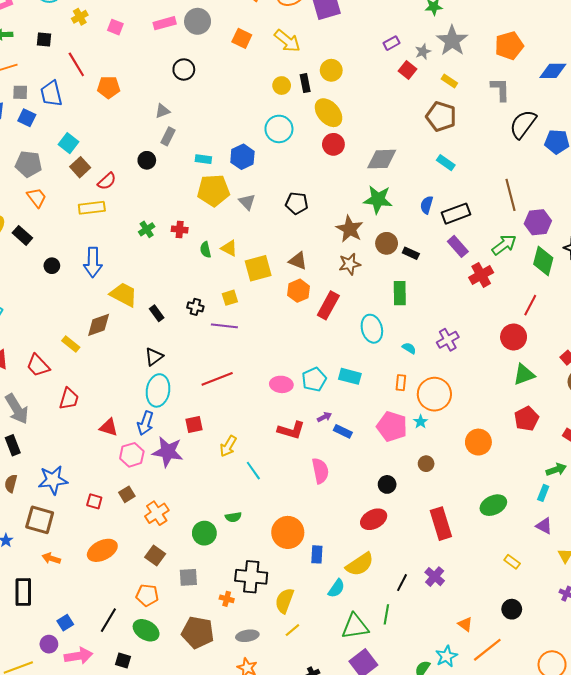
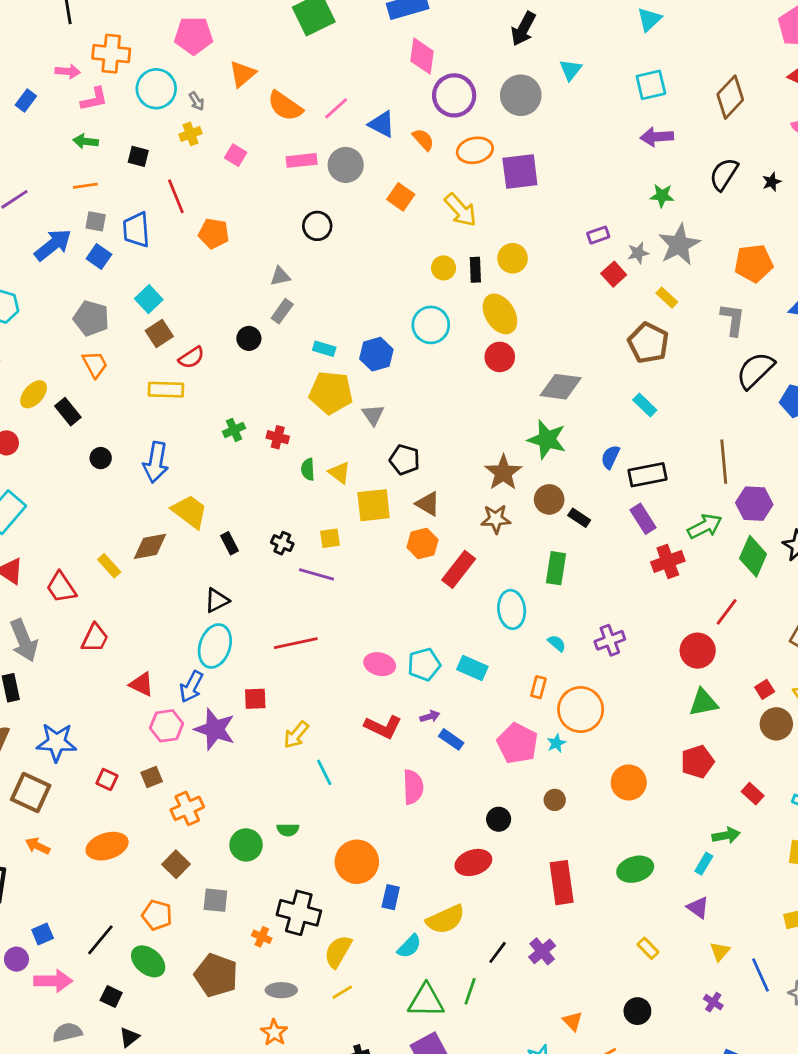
black pentagon: (297, 203) -> (405, 460), moved

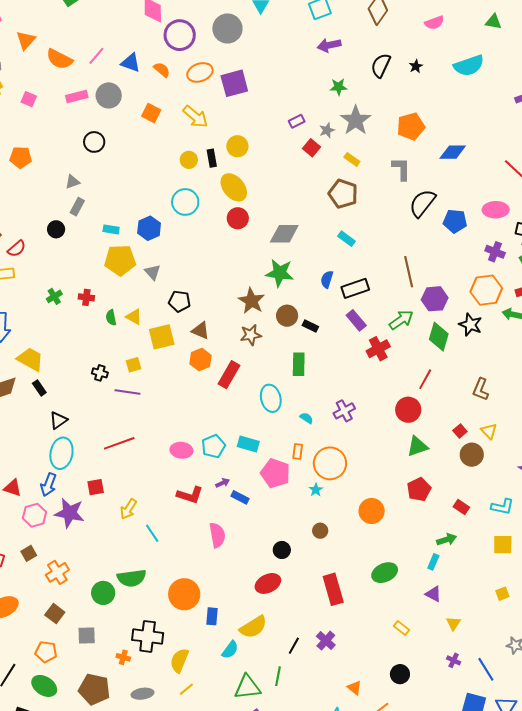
black rectangle: (229, 543) -> (39, 388), moved
pink pentagon: (517, 743) -> (275, 473), moved
green semicircle: (288, 830) -> (132, 578), size x1.8
blue line: (761, 975) -> (486, 669), moved

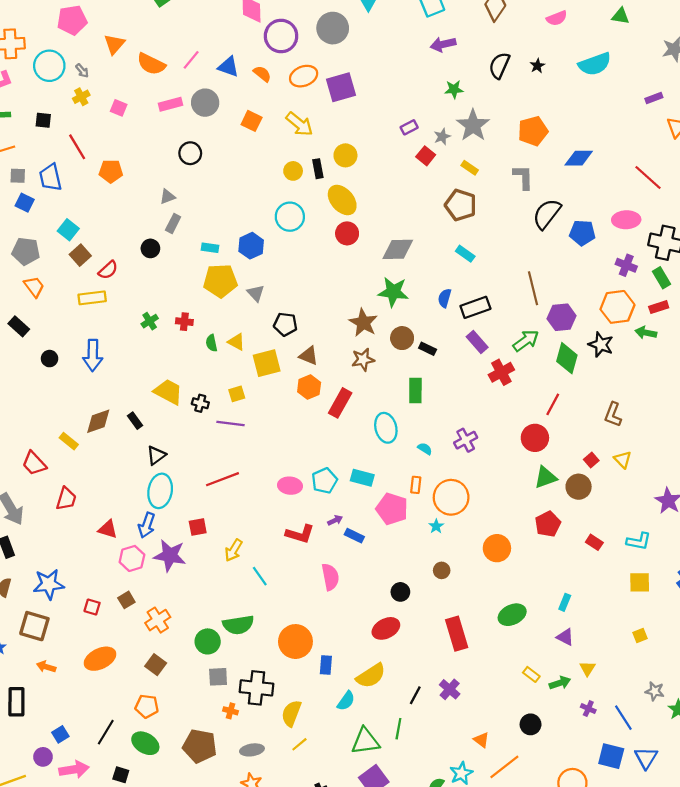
yellow trapezoid: (30, 359) -> (168, 392), moved
brown circle: (472, 455) -> (579, 487), moved
green arrow: (447, 540) -> (560, 683), moved
gray square: (87, 636) -> (218, 677), moved

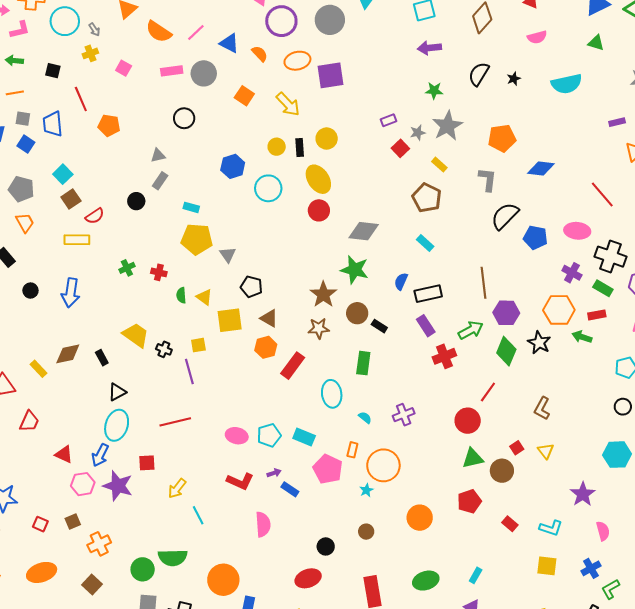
blue hexagon: (251, 246) -> (233, 166), moved
green rectangle: (662, 278) -> (603, 288), turned -36
purple line: (231, 423) -> (189, 372), turned 60

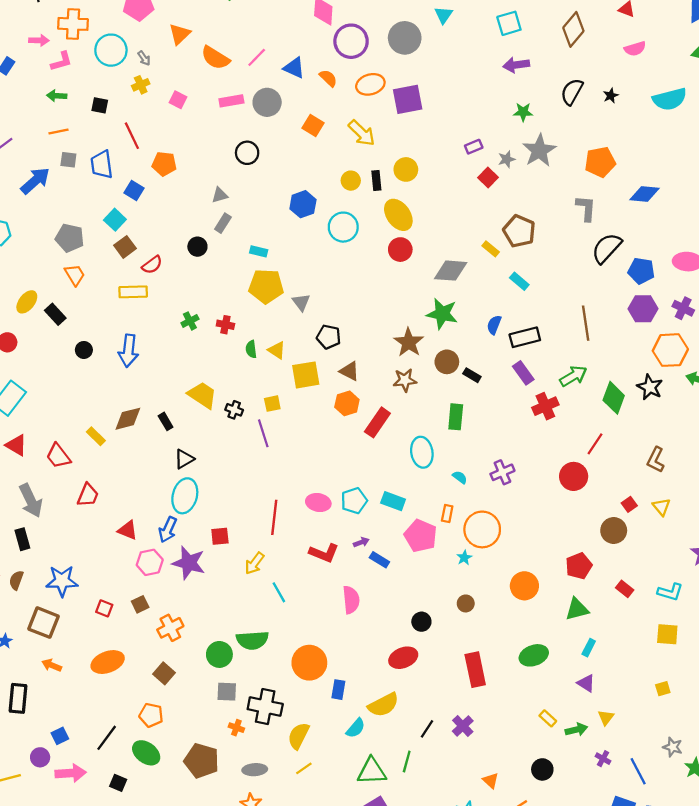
blue square: (26, 144) -> (134, 190), moved
yellow rectangle: (439, 165) -> (491, 249), moved
purple hexagon: (506, 313) -> (643, 309), moved
red line: (175, 422) -> (274, 517), moved, turned -68
green triangle: (473, 458) -> (577, 609), moved

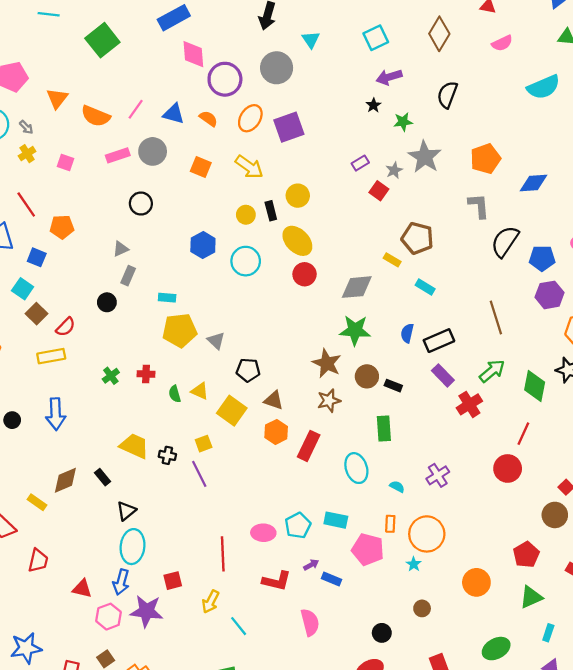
orange ellipse: (370, 84) -> (250, 118), turned -32
black star: (611, 96) -> (374, 105), moved
yellow square: (306, 375) -> (232, 411), turned -36

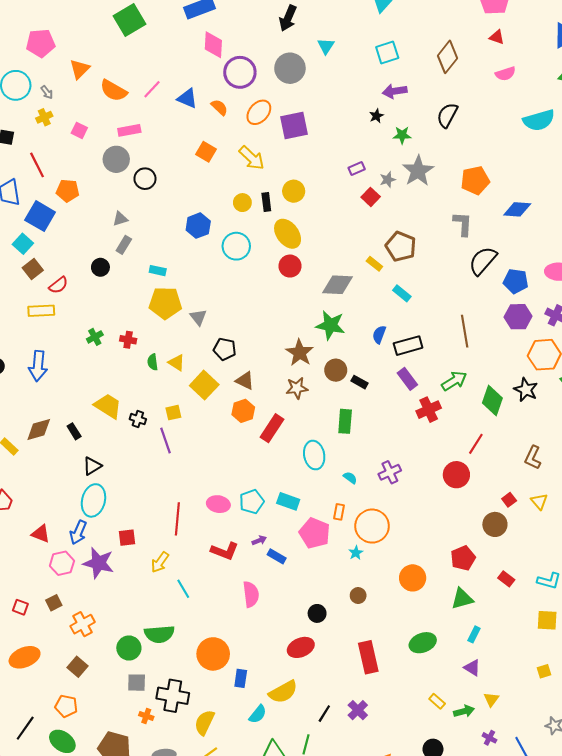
gray circle: (153, 151) -> (116, 159), moved
blue square: (37, 257) -> (40, 216), size x1.6

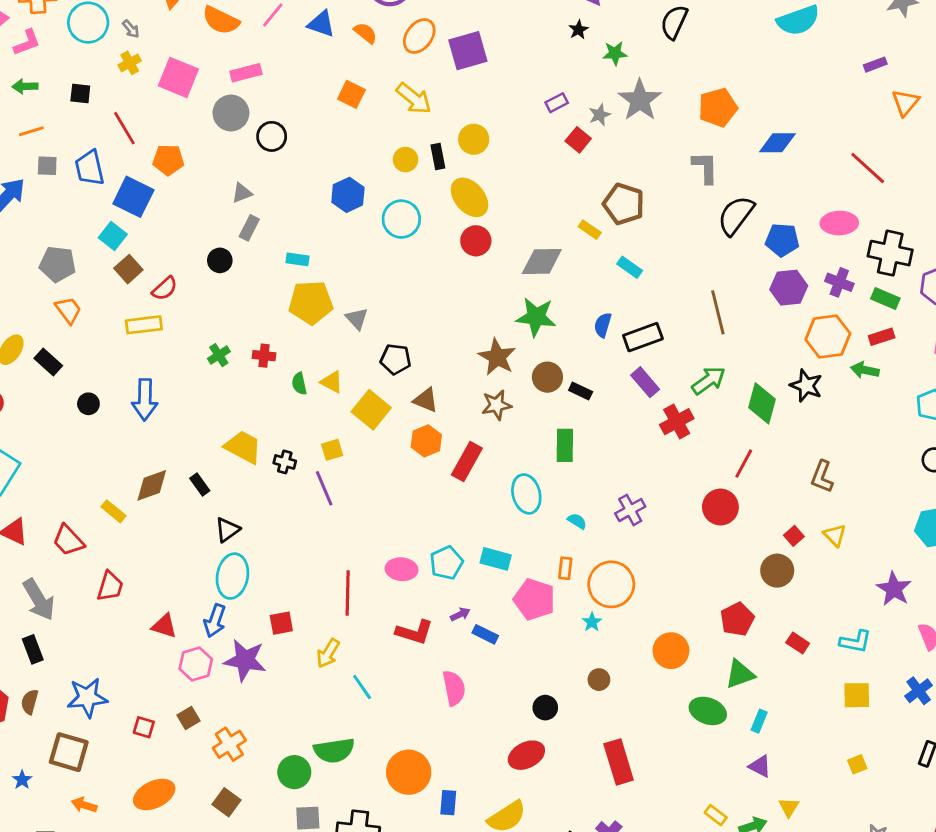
pink square: (79, 130) -> (178, 77), size x1.8
green ellipse: (423, 643) -> (708, 711), moved, turned 45

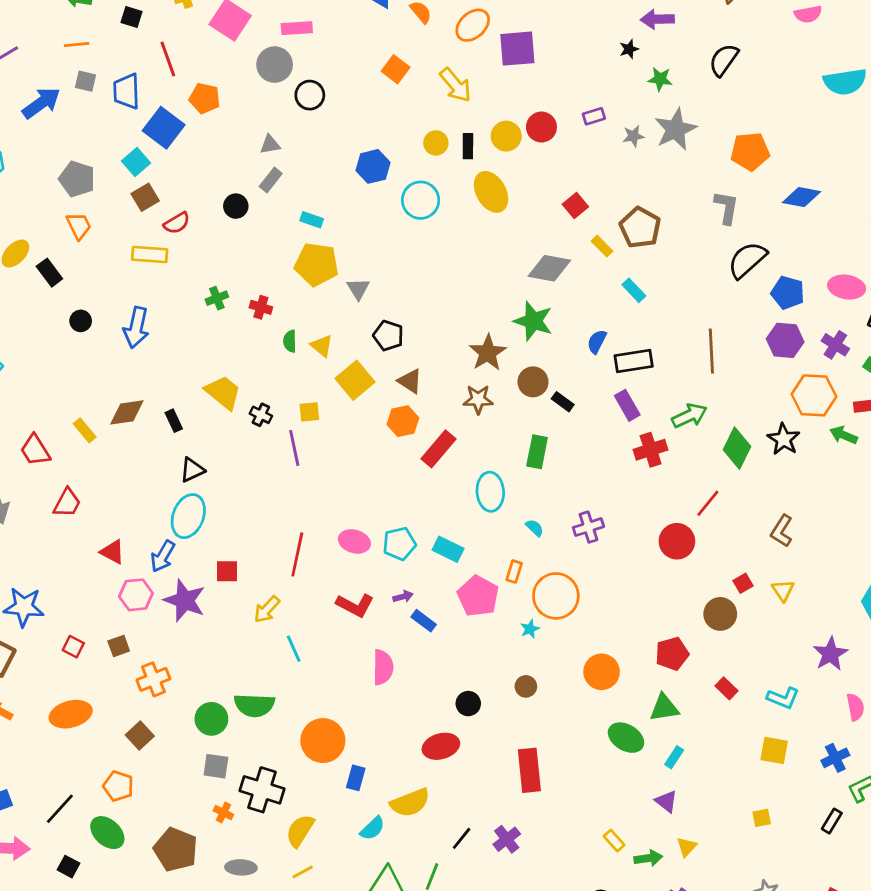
red square: (578, 140) -> (575, 205), moved
red circle: (476, 241) -> (541, 127), moved

